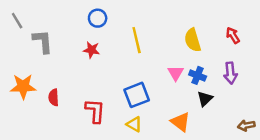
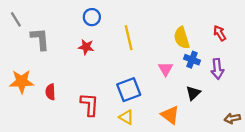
blue cross: (198, 75) -> (192, 60), moved

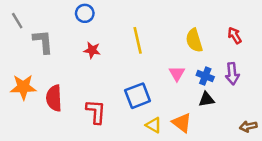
blue circle: (92, 17) -> (85, 13), moved
blue cross: (192, 60) -> (205, 76), moved
red semicircle: (50, 92) -> (54, 98), size x1.5
black triangle: (193, 93) -> (206, 99), turned 35
yellow triangle: (126, 117) -> (154, 125), moved

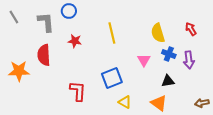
gray L-shape: (43, 42) -> (46, 22), moved
blue cross: (205, 76) -> (169, 54), moved
red semicircle: (54, 98) -> (44, 55), moved
orange triangle: (182, 123) -> (159, 103), moved

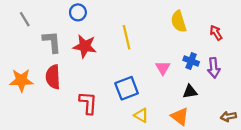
gray line: (14, 17) -> (25, 19), moved
gray L-shape: (46, 22) -> (52, 42), moved
yellow semicircle: (158, 33) -> (179, 21), moved
red star: (75, 41) -> (85, 46), size x1.5
red semicircle: (44, 55) -> (53, 77), moved

